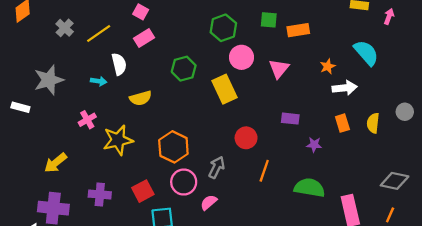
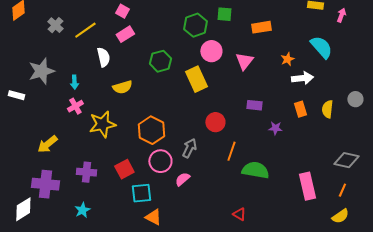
green square: (269, 20) -> (224, 14), moved
cyan arrow: (99, 81) -> (74, 82), moved, turned 80
green semicircle: (310, 188) -> (255, 170), moved

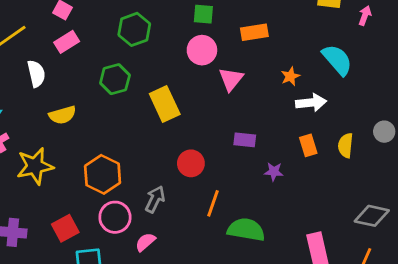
green hexagon: (195, 25) -> (134, 29), moved
pink circle: (211, 51) -> (202, 50), moved

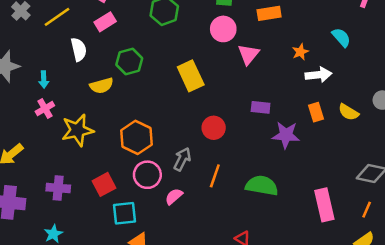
cyan semicircle: (337, 60) -> (341, 37), size x0.7
green hexagon: (115, 79) -> (129, 62), moved
yellow semicircle: (346, 145) -> (349, 112), turned -65
purple star: (274, 172) -> (286, 135), size x1.6
orange line: (213, 203) -> (215, 176), moved

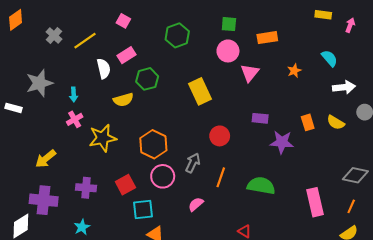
pink rectangle: (105, 22) -> (126, 55), moved
white arrow: (318, 75) -> (344, 87), moved
pink semicircle: (174, 196) -> (196, 204), moved

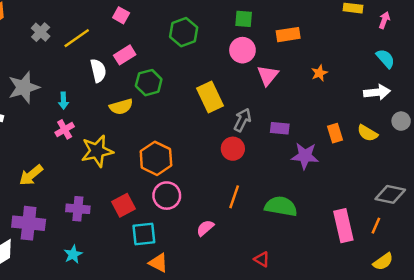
cyan semicircle: (329, 58) -> (385, 59), moved
gray arrow: (193, 163) -> (242, 120), moved
orange line: (351, 206) -> (376, 226), moved

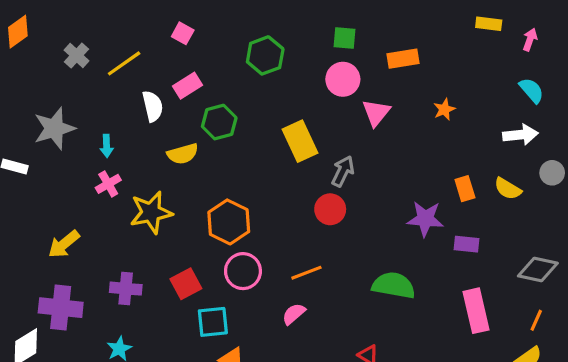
purple rectangle: (280, 128) -> (467, 244), moved
orange line: (234, 197) -> (306, 273), moved, turned 50
orange line: (376, 226) -> (536, 320), moved

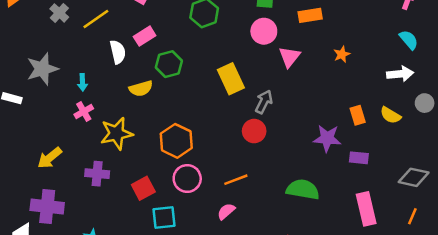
purple cross: (126, 289) -> (97, 174), moved

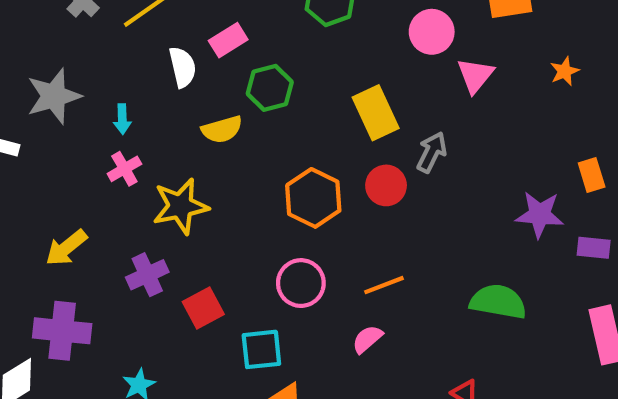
red circle: (254, 131) -> (386, 185), moved
orange hexagon: (176, 141) -> (313, 198), moved
purple cross: (97, 174) -> (147, 275), turned -30
red square: (143, 188) -> (203, 308), moved

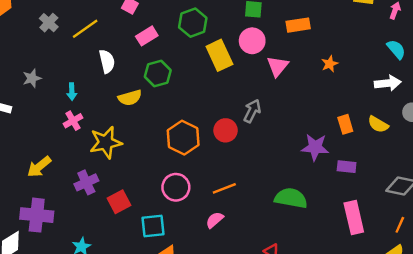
pink rectangle: (228, 40) -> (147, 36), moved
gray star: (54, 96) -> (32, 78), size x0.6
yellow rectangle: (376, 113) -> (219, 55), moved

